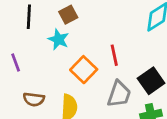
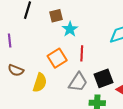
cyan star: (58, 39) -> (70, 29), moved

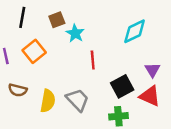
orange square: (57, 58) -> (34, 51), moved
gray trapezoid: (78, 82) -> (77, 100), moved, turned -70

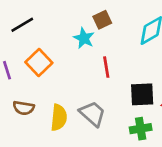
black line: (22, 17) -> (22, 25), turned 54
brown square: (57, 20) -> (102, 20), moved
black square: (122, 86) -> (142, 94), turned 30

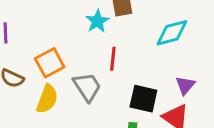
orange square: (39, 62) -> (50, 63), moved
gray trapezoid: (92, 114) -> (87, 87), moved

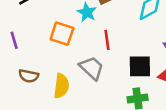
orange square: (50, 63) -> (62, 34), moved, turned -30

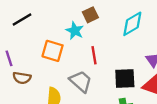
brown semicircle: (29, 76) -> (22, 78), moved

